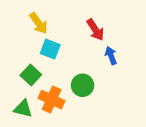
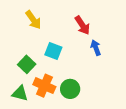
cyan square: (50, 49) -> (53, 51), moved
green circle: (83, 85) -> (70, 89), moved

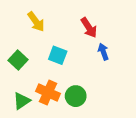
green square: (27, 64) -> (18, 60), moved
green triangle: (20, 93) -> (22, 101), turned -48

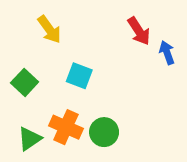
red arrow: (89, 28) -> (139, 31), moved
blue arrow: (103, 52) -> (167, 53), moved

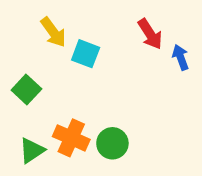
cyan square: (79, 76) -> (86, 54), moved

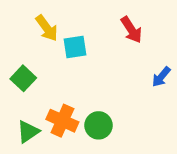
cyan square: (86, 54) -> (75, 47), turned -30
blue arrow: (181, 57) -> (161, 77), moved, turned -120

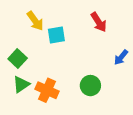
green circle: (99, 125) -> (90, 86), moved
green triangle: (28, 132) -> (21, 84), moved

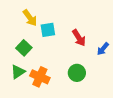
red arrow: (99, 22) -> (79, 38), moved
green square: (18, 59) -> (24, 48), moved

